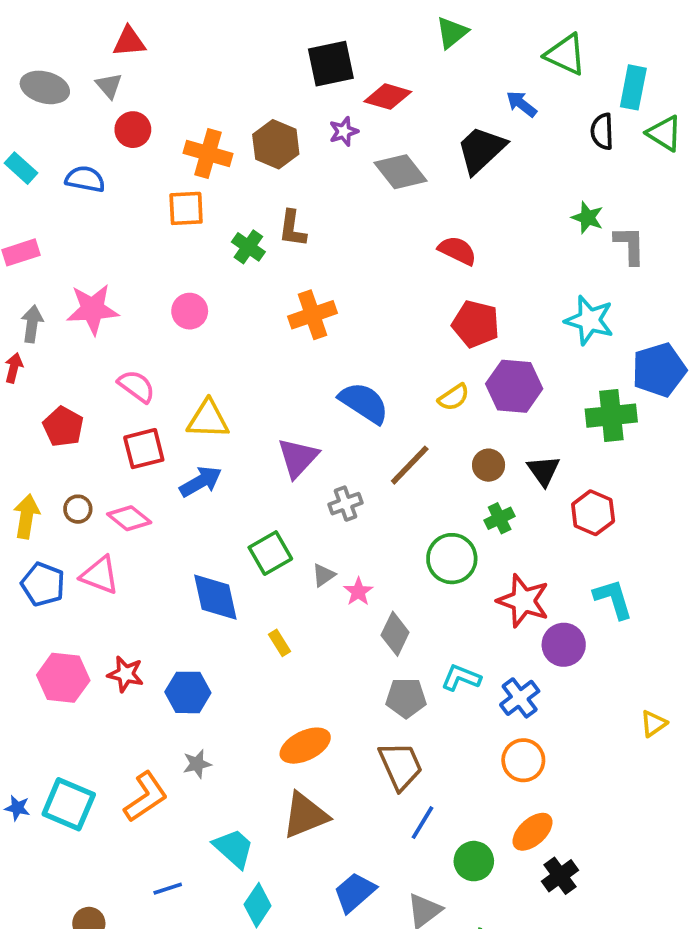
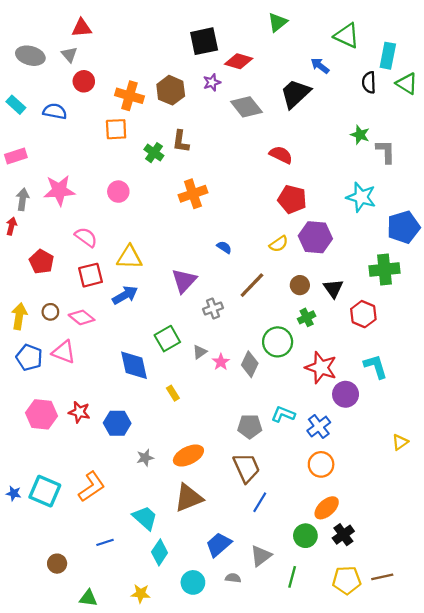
blue semicircle: (364, 403) -> (224, 247), size x0.5
green cross: (611, 416) -> (385, 270), moved
gray diamond: (395, 634) -> (250, 364), moved
gray star: (197, 764) -> (145, 458), moved
green circle: (474, 861) -> (305, 536), moved

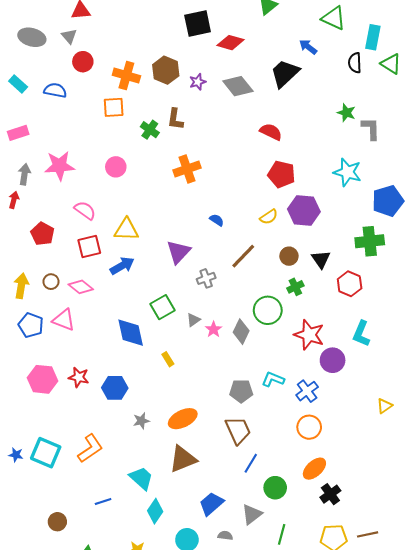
purple star: (212, 82) -> (198, 82), moved
cyan L-shape: (376, 366) -> (361, 334), turned -140
green circle: (305, 536) -> (275, 488), moved

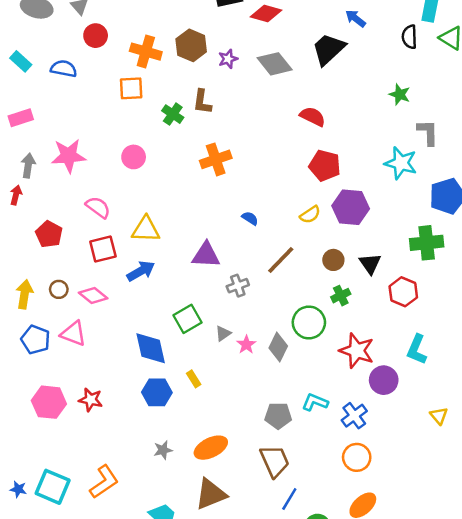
gray L-shape: (371, 129) -> (428, 132), moved
purple triangle: (178, 252) -> (206, 255), turned 50
blue hexagon: (115, 388) -> (157, 392), moved
yellow triangle: (385, 406) -> (439, 416), moved, turned -35

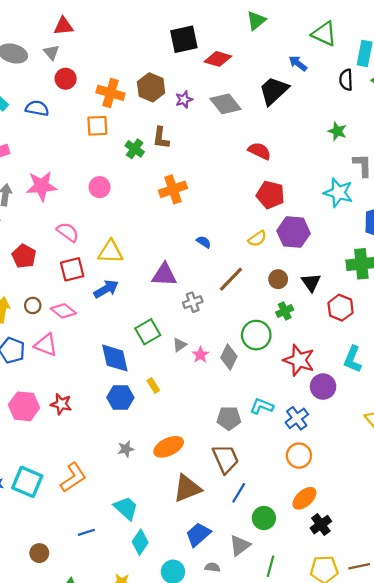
brown triangle: (211, 494) -> (187, 488), moved

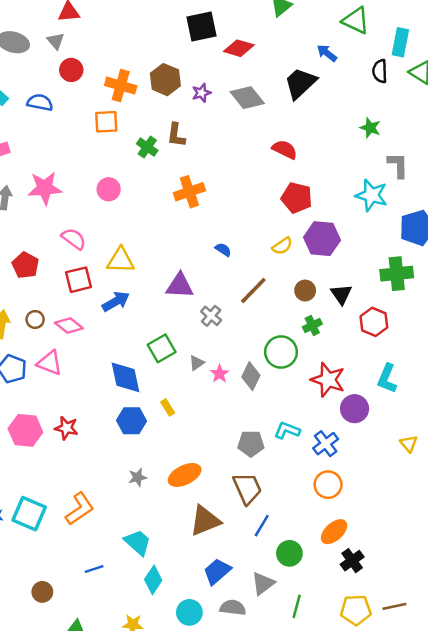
gray cross: (193, 302) -> (211, 316), turned -30
gray semicircle: (212, 567) -> (233, 608), size x1.5

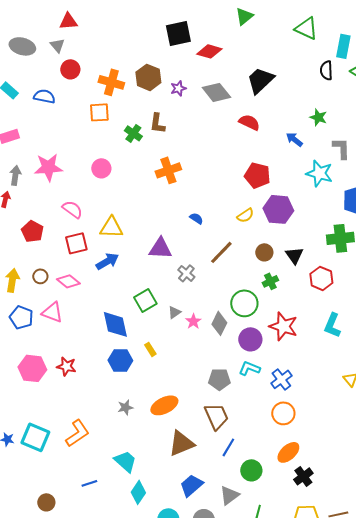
blue arrow: (327, 53) -> (294, 139), moved
red semicircle: (285, 149) -> (249, 122), moved
purple circle: (355, 409) -> (250, 339), moved

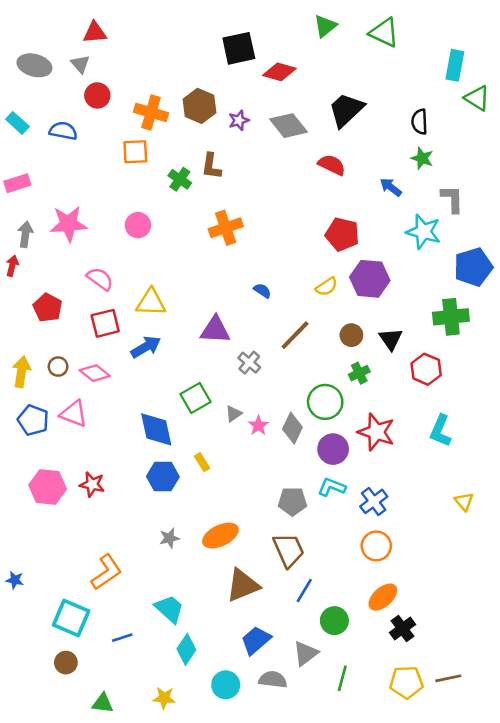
green triangle: (306, 28) -> (384, 33), moved
black semicircle: (326, 70) -> (420, 122), moved
cyan square: (35, 437) -> (71, 618), moved

